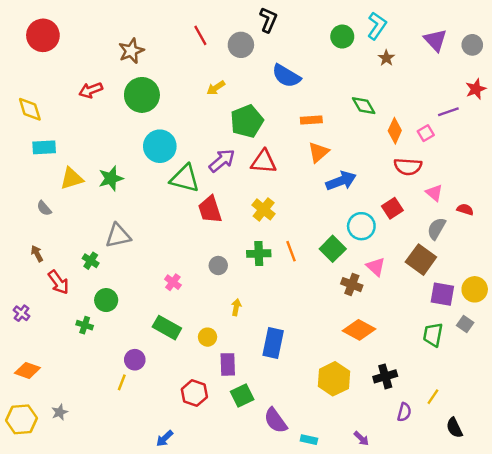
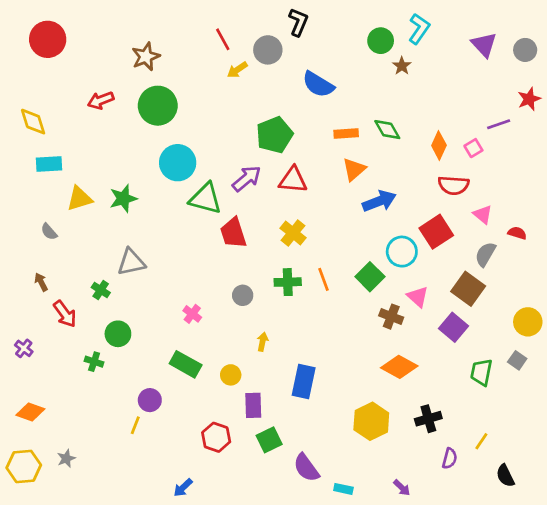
brown star: (386, 58) -> (402, 66), moved
yellow arrow: (216, 88) -> (237, 70), moved
green diamond: (364, 106) -> (387, 130), moved
red square: (392, 208) -> (436, 232), size x1.4
purple square: (442, 294) -> (454, 327), moved, turned 30

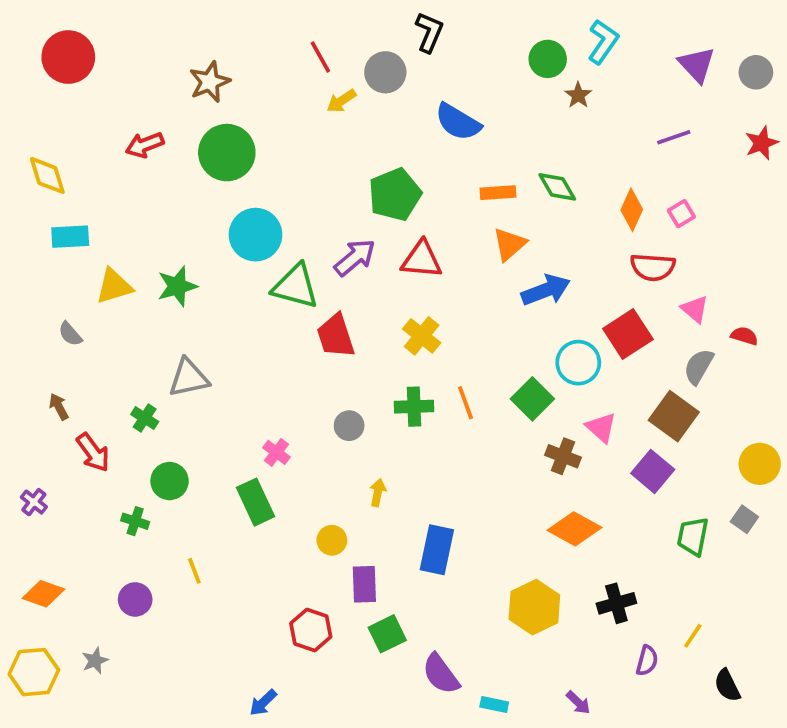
purple line: (499, 124) -> (674, 137), moved
green rectangle: (186, 364) -> (255, 502), moved, turned 36
purple circle: (150, 400) -> (135, 599), moved
yellow line: (135, 425) -> (194, 571), moved, turned -42

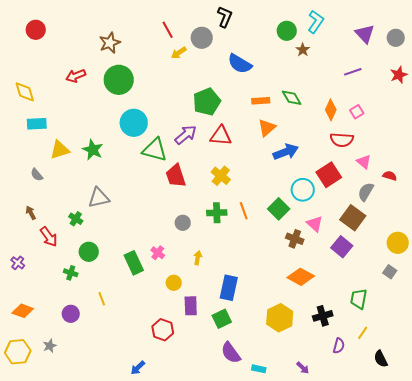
red circle: (68, 57) -> (36, 30), size x0.7
green star: (177, 286) -> (93, 150), turned -30
pink cross: (276, 452) -> (158, 253), moved
green trapezoid: (693, 536) -> (359, 299), moved
green square: (387, 634) -> (222, 319), moved

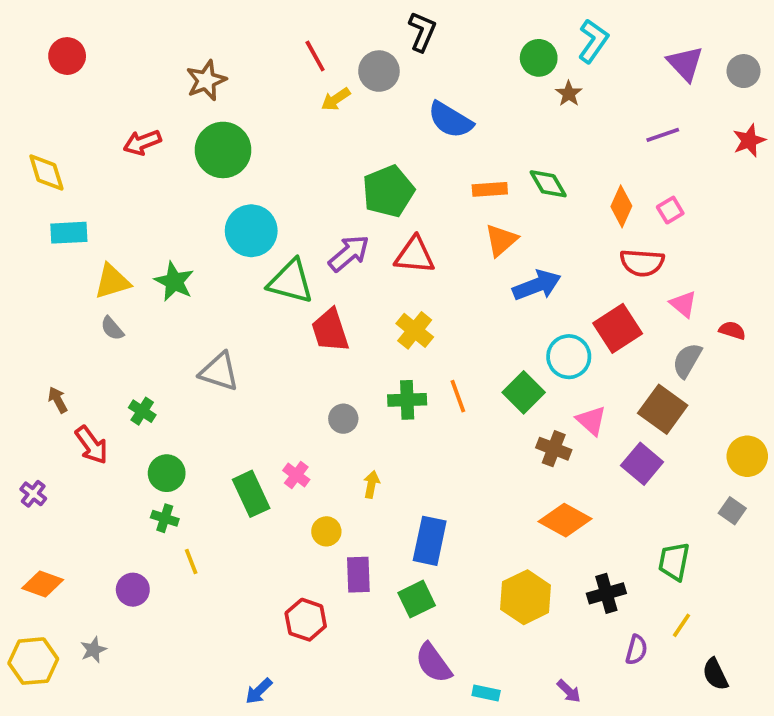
gray semicircle: (37, 175) -> (112, 328), moved
gray triangle: (99, 198) -> (219, 372), moved, turned 30
green cross: (71, 273) -> (165, 518), moved

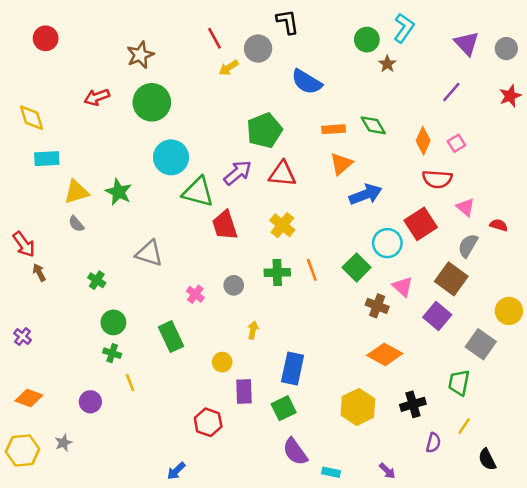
black L-shape: (422, 32) -> (287, 22), turned -32
purple line: (663, 135) -> (451, 92), turned -30
red arrow: (91, 445) -> (24, 244), moved
pink cross: (296, 475) -> (195, 294), moved
gray square: (732, 511) -> (481, 344), moved, size x1.6

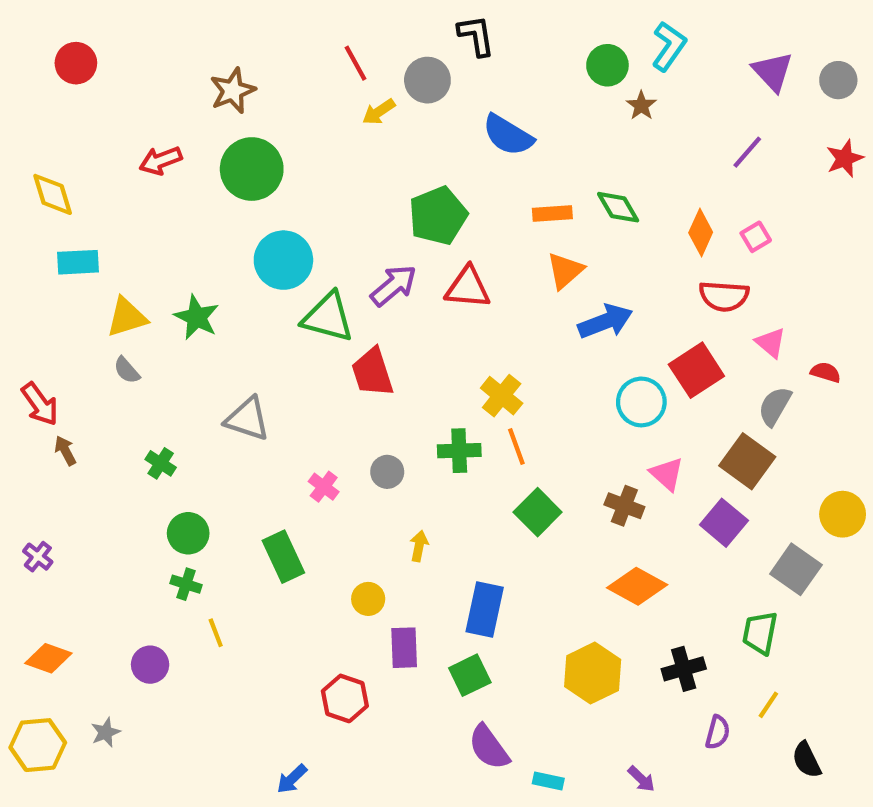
yellow cross: (282, 225) -> (502, 396), moved
green square: (357, 267) -> (538, 512), moved

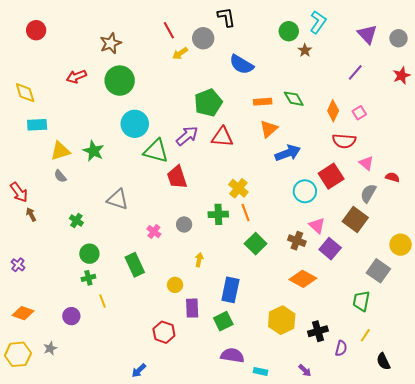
purple square: (724, 523) -> (330, 249), moved
green cross: (186, 584) -> (88, 278), turned -32
black cross: (684, 669) -> (318, 331), moved
purple semicircle: (489, 747) -> (232, 355), turned 135

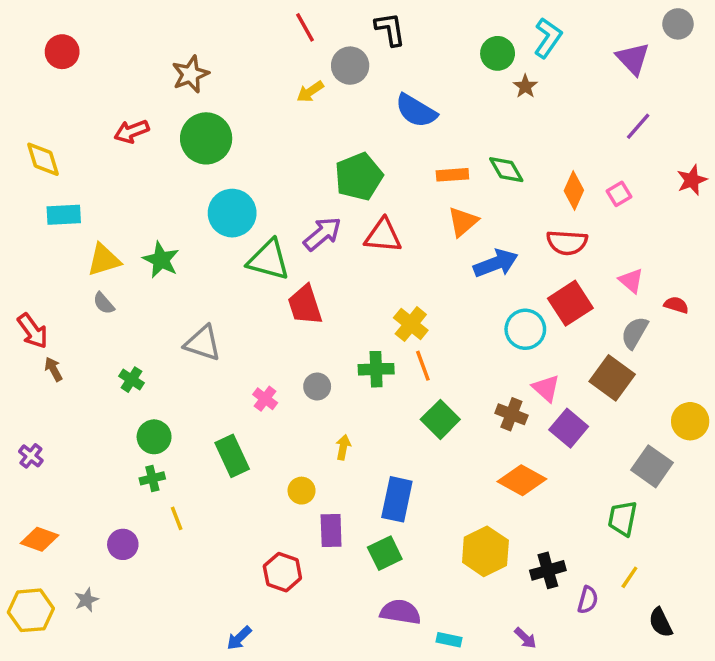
red line: (169, 30) -> (305, 27), moved
gray circle: (399, 38) -> (678, 24), moved
purple line: (355, 72) -> (638, 126), moved
red star: (402, 76) -> (692, 180), moved
red semicircle: (344, 141) -> (567, 243), moved

